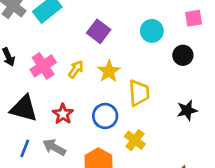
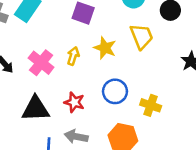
yellow trapezoid: (139, 93) -> (142, 36), moved

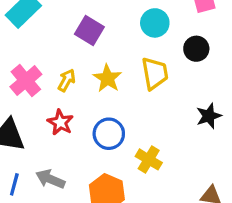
red star: (74, 102) -> (60, 122), moved

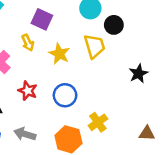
black circle: (196, 49) -> (114, 25), moved
yellow arrow: (67, 80) -> (28, 43), moved, turned 133
yellow cross: (149, 159) -> (98, 122), moved, turned 30

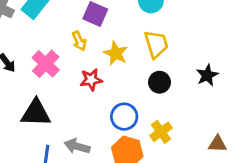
black circle: (114, 25) -> (160, 82), moved
red star: (28, 91) -> (91, 80), moved, turned -30
blue circle: (65, 95) -> (124, 117), moved

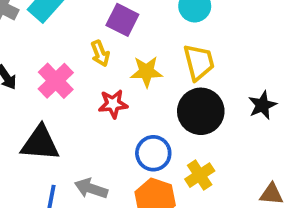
yellow star: (116, 53) -> (146, 72), turned -30
black circle: (160, 82) -> (201, 111), size x1.6

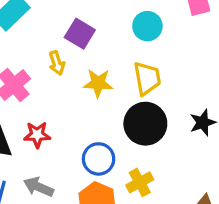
red star: (113, 104) -> (37, 135), moved

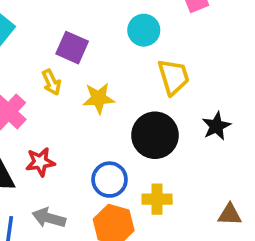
yellow trapezoid: (147, 78) -> (174, 77), moved
yellow cross: (140, 182) -> (157, 199), turned 36

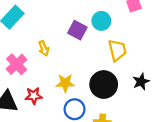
purple square: (72, 48) -> (77, 30), moved
yellow star: (99, 98) -> (65, 83), moved

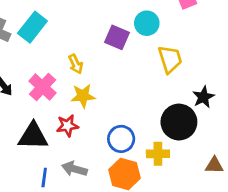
yellow star: (65, 83) -> (83, 96), moved
black circle: (104, 85) -> (179, 122), moved

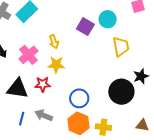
yellow cross: (158, 154) -> (103, 127), moved

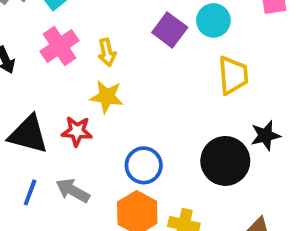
pink cross: (28, 55) -> (59, 46), moved

